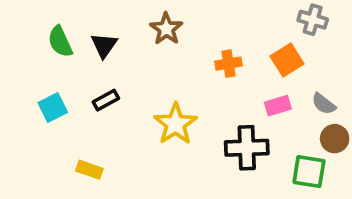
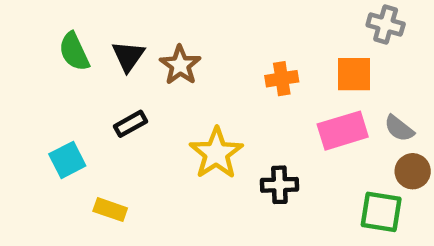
brown star: (166, 29) -> (180, 65), moved
orange square: (287, 60) -> (354, 74), turned 32
pink rectangle: (278, 106) -> (343, 131), size x1.5
cyan square: (53, 107) -> (67, 160), moved
black cross: (247, 148) -> (279, 185), moved, size x0.7

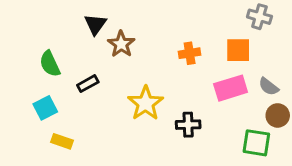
green semicircle: (74, 52) -> (50, 64), moved
black triangle: (128, 56) -> (95, 24), moved
yellow rectangle: (110, 210) -> (62, 141), moved

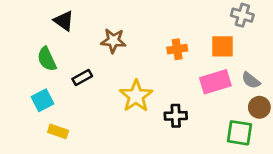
black triangle: (95, 24) -> (64, 21), moved, turned -30
brown star: (121, 44) -> (113, 41), turned -30

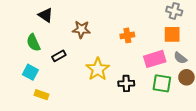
orange square: (223, 46) -> (172, 34), moved
cyan square: (43, 100) -> (30, 72), turned -35
green square: (240, 133) -> (162, 83), moved

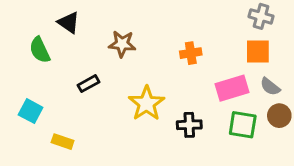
green semicircle: (33, 43) -> (40, 50), moved
cyan square: (30, 72) -> (31, 111), moved

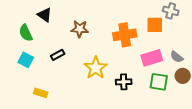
orange square: (258, 52) -> (155, 25), moved
orange cross: (191, 53) -> (125, 35), size x1.6
cyan square: (31, 111) -> (26, 60), moved

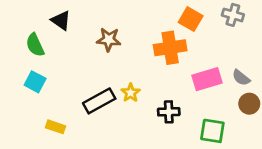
orange square: (155, 25) -> (191, 19), moved, turned 30
black rectangle: (58, 55) -> (99, 101), moved, size x1.6
yellow star: (96, 68) -> (131, 93), size x0.6
green square: (159, 82) -> (212, 131), moved

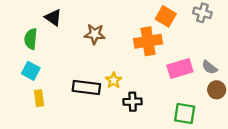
green semicircle: (35, 45) -> (31, 39), turned 30
black rectangle: (99, 101) -> (86, 87), turned 36
black cross: (169, 112) -> (133, 102), moved
yellow rectangle: (56, 127) -> (39, 98), moved, turned 63

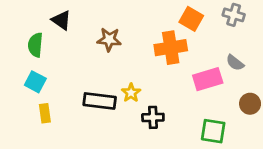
gray semicircle: (210, 67) -> (235, 63), moved

